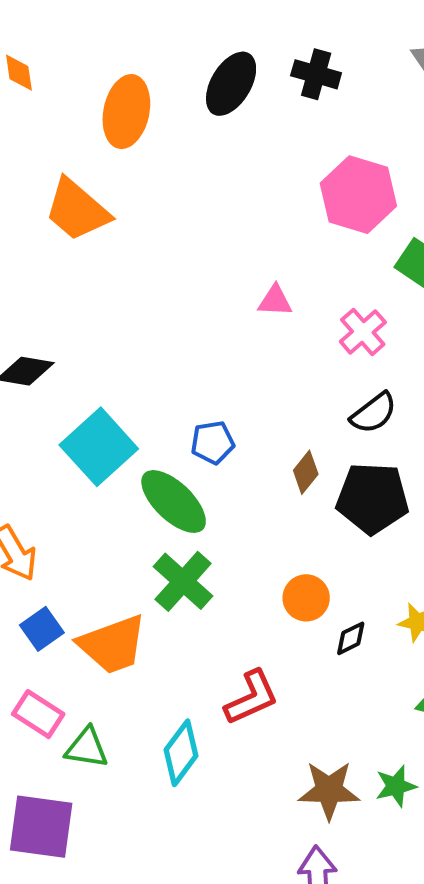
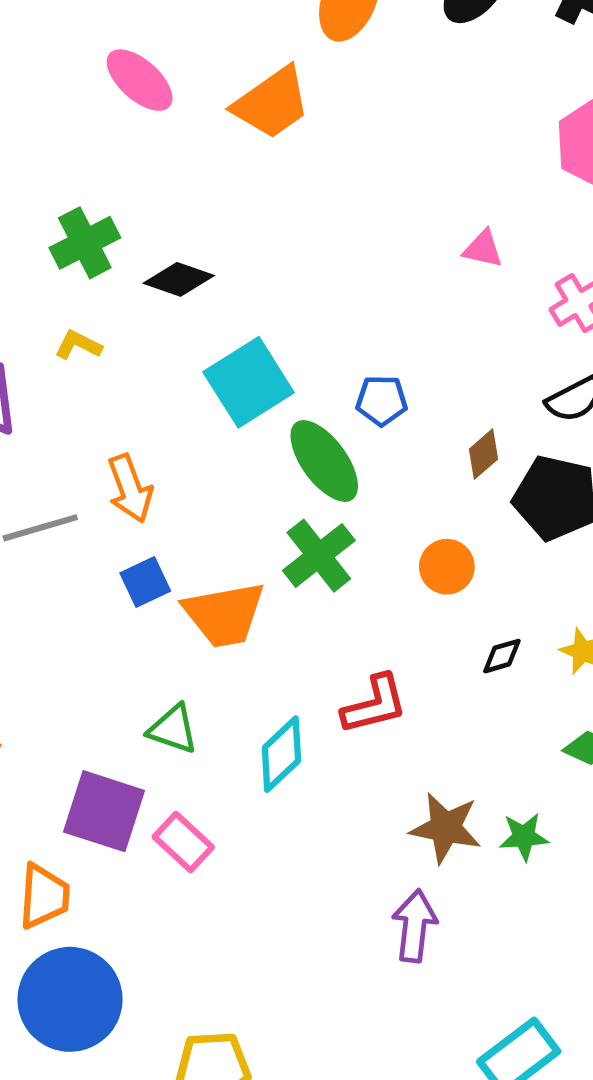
orange trapezoid: (77, 210) -> (272, 103), turned -86
orange circle: (306, 598) -> (447, 567), moved
pink rectangle: (38, 714) -> (183, 842), moved

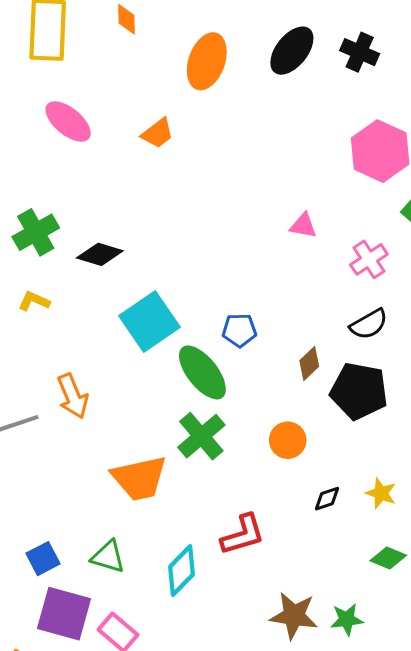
orange trapezoid: (272, 103) -> (158, 133), size x0.6
blue square: (145, 582) -> (43, 559), moved

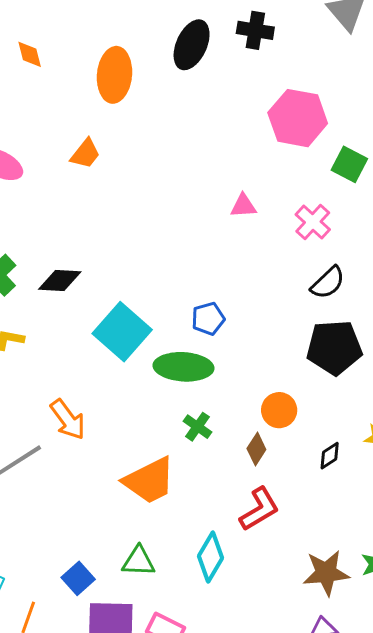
brown diamond: (309, 364) -> (256, 449), moved
green ellipse: (202, 372) -> (184, 367), turned -34
green cross: (201, 436) -> (197, 427), size x0.6

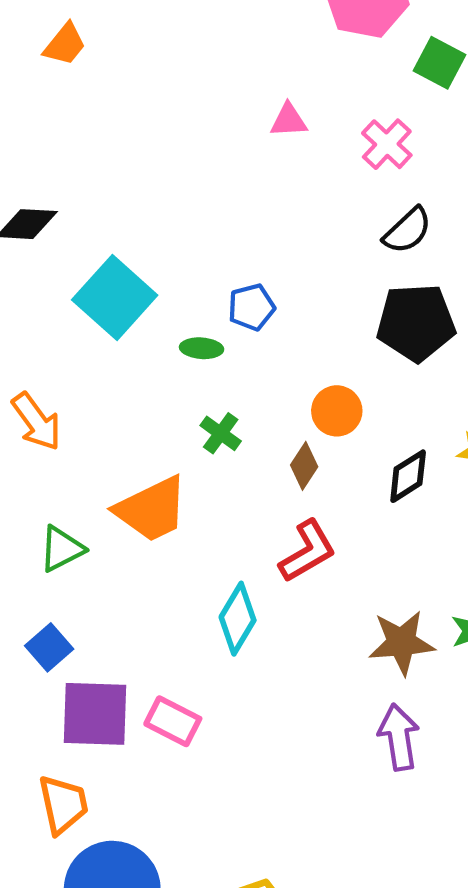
blue pentagon: (208, 319) -> (251, 307), moved
green ellipse: (184, 367) -> (202, 348), size x0.5
black diamond: (330, 456) -> (408, 476), size x1.4
green triangle: (139, 561) -> (62, 549), moved, turned -30

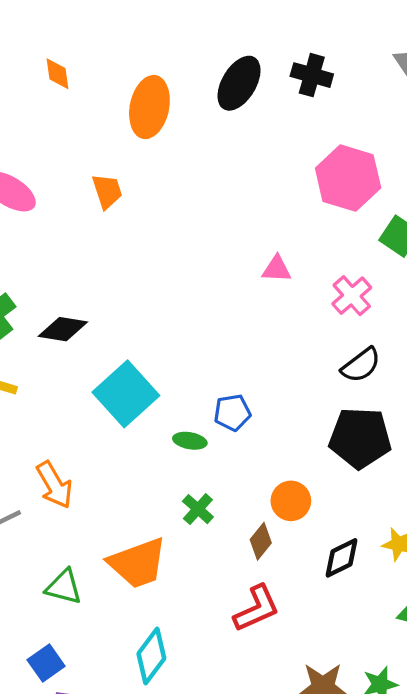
orange trapezoid: (65, 44) -> (107, 191), turned -63
green triangle: (62, 549) -> (64, 587), turned 36
cyan diamond: (238, 619) -> (151, 656), moved

